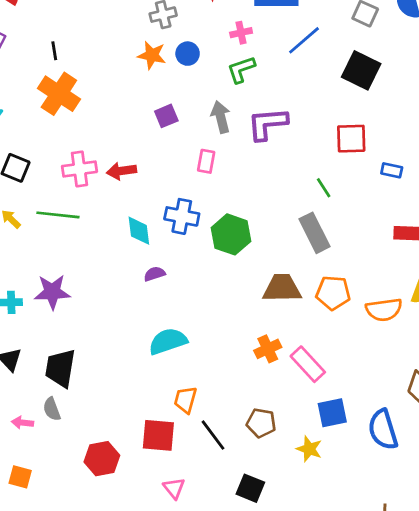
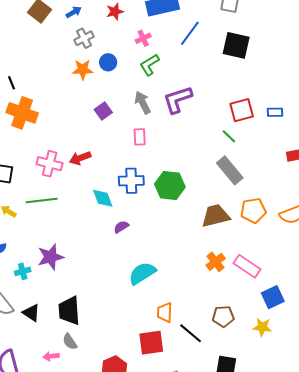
red square: (351, 139) -> (242, 110), moved
pink cross: (80, 169) -> (50, 164), turned 35

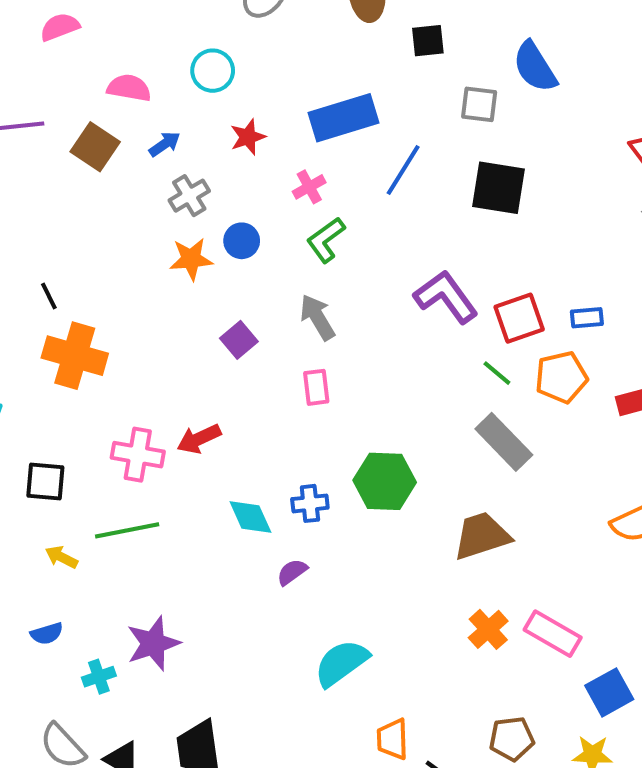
purple L-shape: (178, 100) -> (446, 297), moved, turned 76
blue cross: (131, 181) -> (310, 503), moved, size x0.7
orange pentagon: (253, 210) -> (561, 377), moved

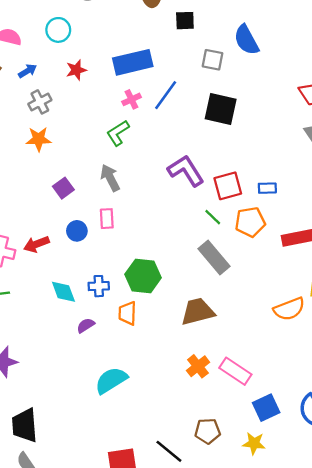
pink cross: (309, 187) -> (131, 99), moved
blue circle: (242, 241) -> (77, 231), moved
orange trapezoid: (393, 739) -> (127, 313), moved

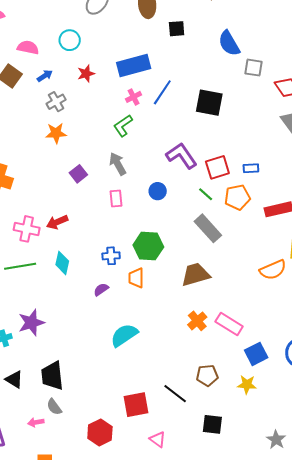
gray square: (212, 60) -> (253, 68), moved
blue circle: (77, 231) -> (158, 191), moved
cyan diamond: (63, 292) -> (62, 263), moved, turned 35

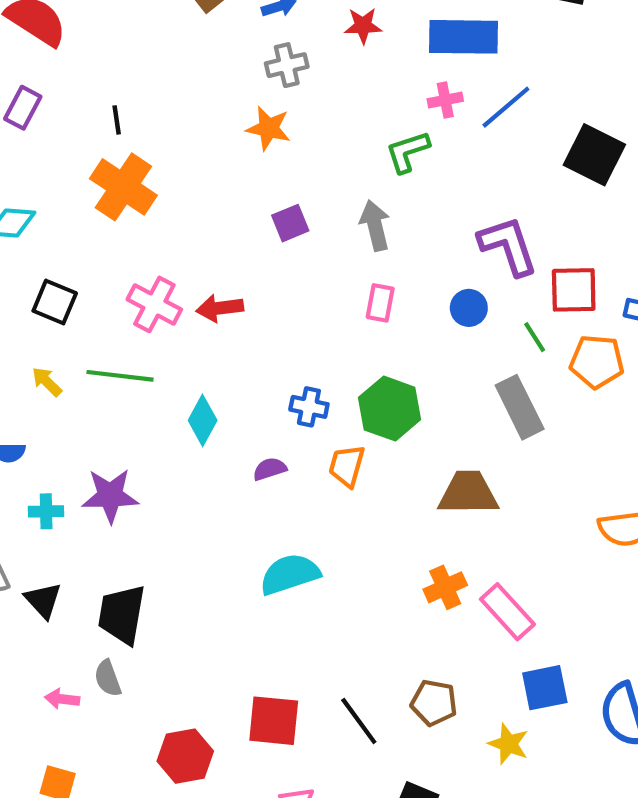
blue circle: (158, 191) -> (469, 308), moved
pink rectangle: (116, 198) -> (380, 303), moved
cyan diamond: (62, 263) -> (203, 420), moved

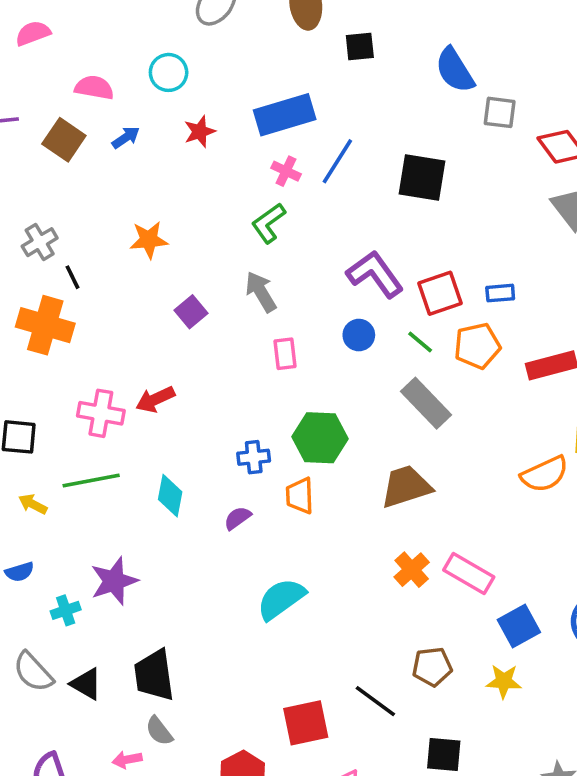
gray cross: (287, 65) -> (40, 242), moved
pink cross: (445, 100) -> (286, 171), turned -36
black line: (117, 120) -> (72, 277), moved

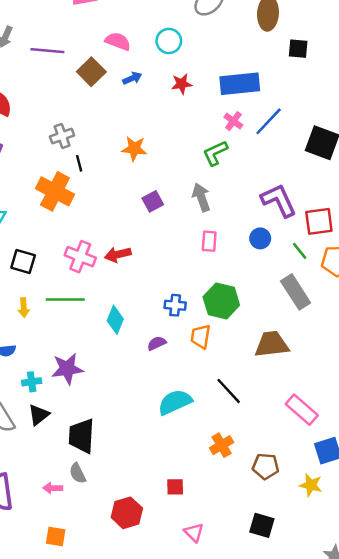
yellow arrow: (33, 504) -> (24, 308), turned -132
orange cross: (412, 570) -> (222, 445), moved
black triangle: (86, 684) -> (39, 415), moved, turned 40
black line: (375, 701) -> (229, 391), moved
red square: (306, 723) -> (175, 487), size x0.6

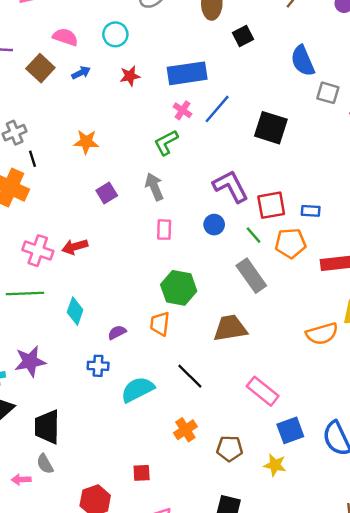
black square: (298, 49) -> (243, 36), turned -30
blue cross: (175, 305) -> (98, 366), moved

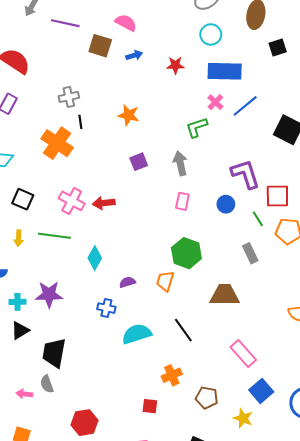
cyan circle: (115, 34) -> (211, 34), moved
brown square: (40, 68) -> (100, 46), turned -35
gray rectangle: (251, 276) -> (250, 253), size x0.7
blue square: (290, 430) -> (261, 391), turned -30
red square: (142, 473) -> (150, 406), moved

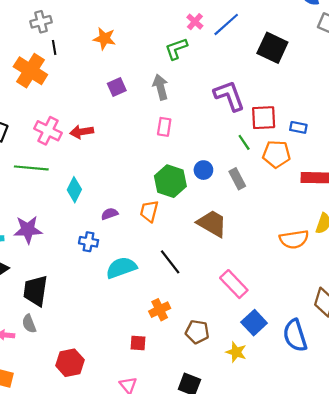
blue circle: (226, 204) -> (203, 170), moved
brown trapezoid: (225, 295) -> (212, 223), turned 32

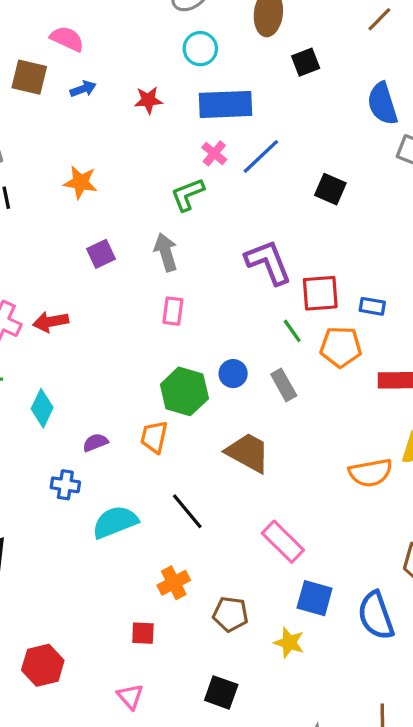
black square: (272, 48) -> (330, 189), size x0.7
blue square: (254, 323) -> (315, 598), turned -30

